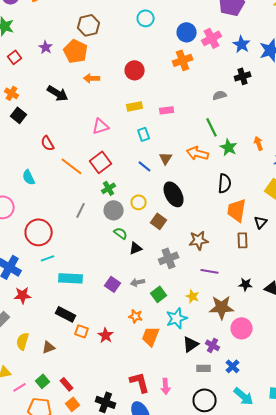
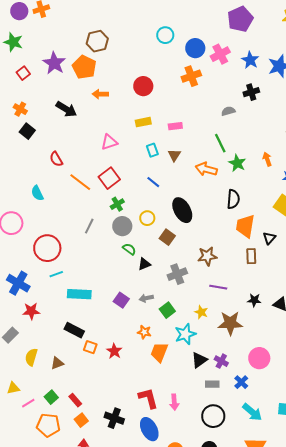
cyan circle: (146, 18) -> (165, 35), moved
purple star: (46, 47) -> (54, 63), size x1.6
brown triangle: (166, 158) -> (174, 155), moved
pink circle: (242, 328) -> (259, 358), moved

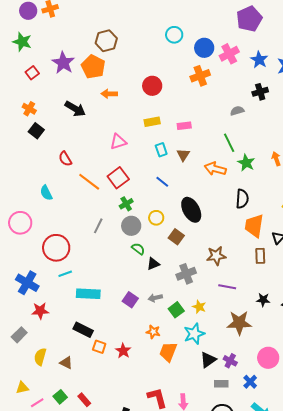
yellow star: (201, 312) -> (199, 307), moved
brown triangle: (57, 363) -> (66, 363), turned 48

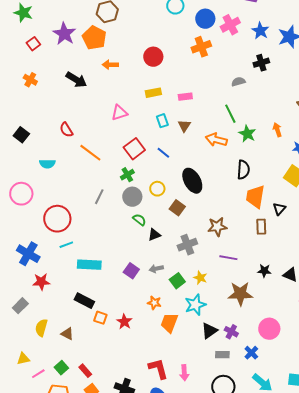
black square: (36, 131) -> (21, 135), moved
red square: (118, 178) -> (134, 149), moved
cyan semicircle: (46, 193) -> (47, 164), turned -63

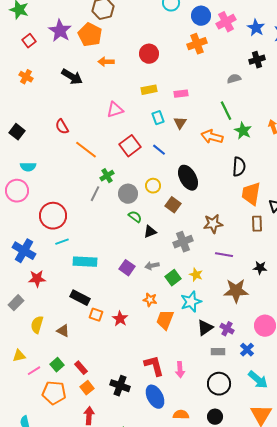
cyan semicircle: (47, 164) -> (28, 167), moved
green cross: (127, 175) -> (107, 176), moved

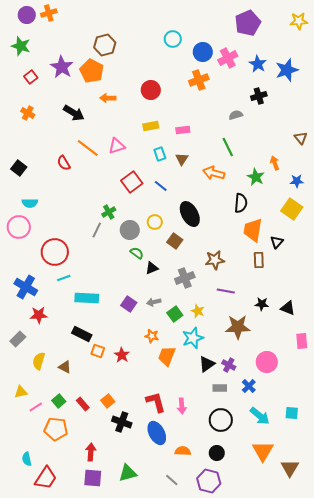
green star: (243, 131) -> (256, 177), moved
orange line: (86, 150) -> (88, 148), moved
orange square: (87, 388) -> (108, 401), moved

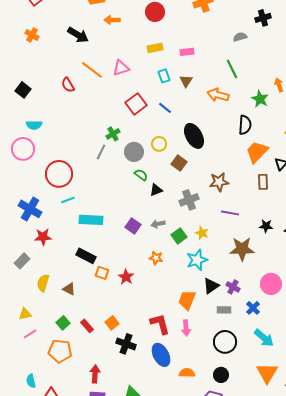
orange trapezoid: (253, 230) -> (257, 152), turned 35
orange trapezoid: (167, 356) -> (187, 300), moved
pink line: (36, 407) -> (30, 334), moved

